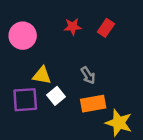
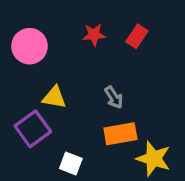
white square: (56, 96) -> (71, 164), moved, turned -30
purple square: (25, 100) -> (33, 129), turned -32

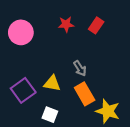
yellow triangle: (54, 97) -> (52, 83), moved
orange rectangle: (120, 134) -> (85, 94), turned 70

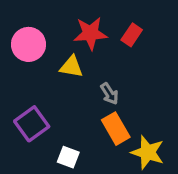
red star: (66, 24) -> (90, 33), size x1.5
yellow triangle: (52, 83) -> (71, 67), moved

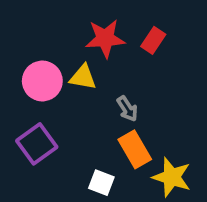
pink circle: (29, 44) -> (42, 81), moved
white square: (68, 157) -> (101, 183), moved

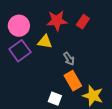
pink circle: (42, 81) -> (19, 26), moved
purple square: (37, 144) -> (20, 51), moved

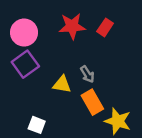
yellow triangle: (45, 42) -> (62, 84), moved
white square: (55, 99) -> (37, 125), moved

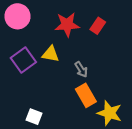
pink circle: (24, 33) -> (17, 16), moved
yellow triangle: (62, 84) -> (51, 54), moved

